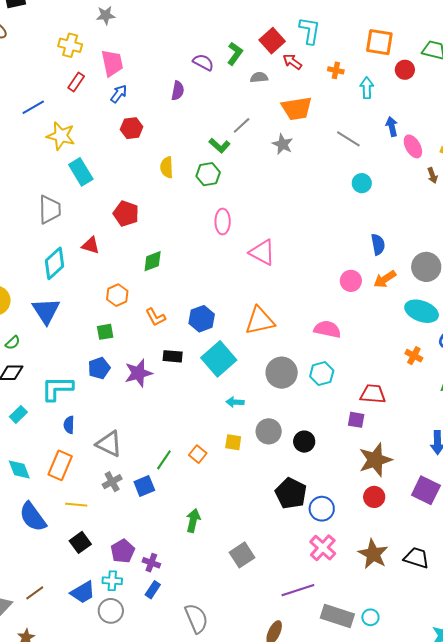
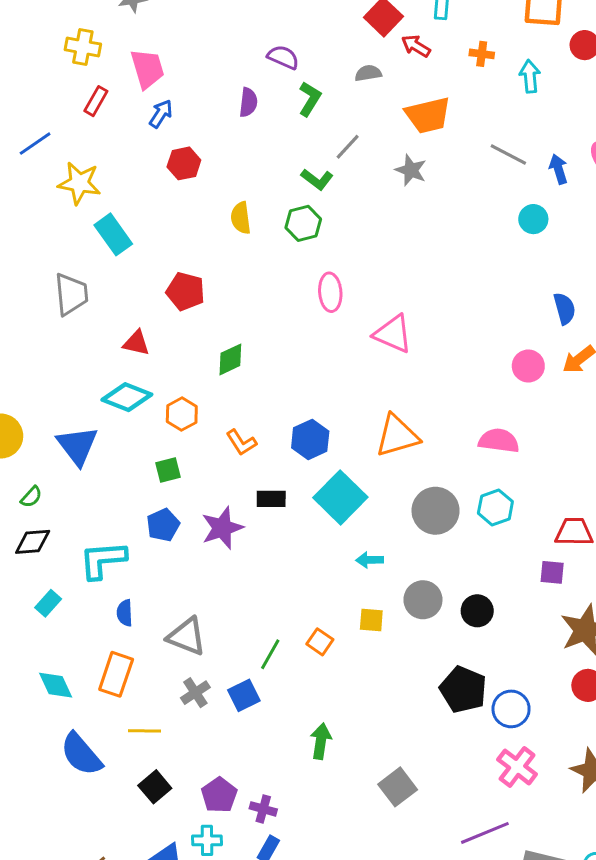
green L-shape: (235, 54) -> (310, 99), moved
blue arrow: (392, 127) -> (559, 169), moved
cyan diamond: (55, 263) -> (127, 397), moved, turned 68

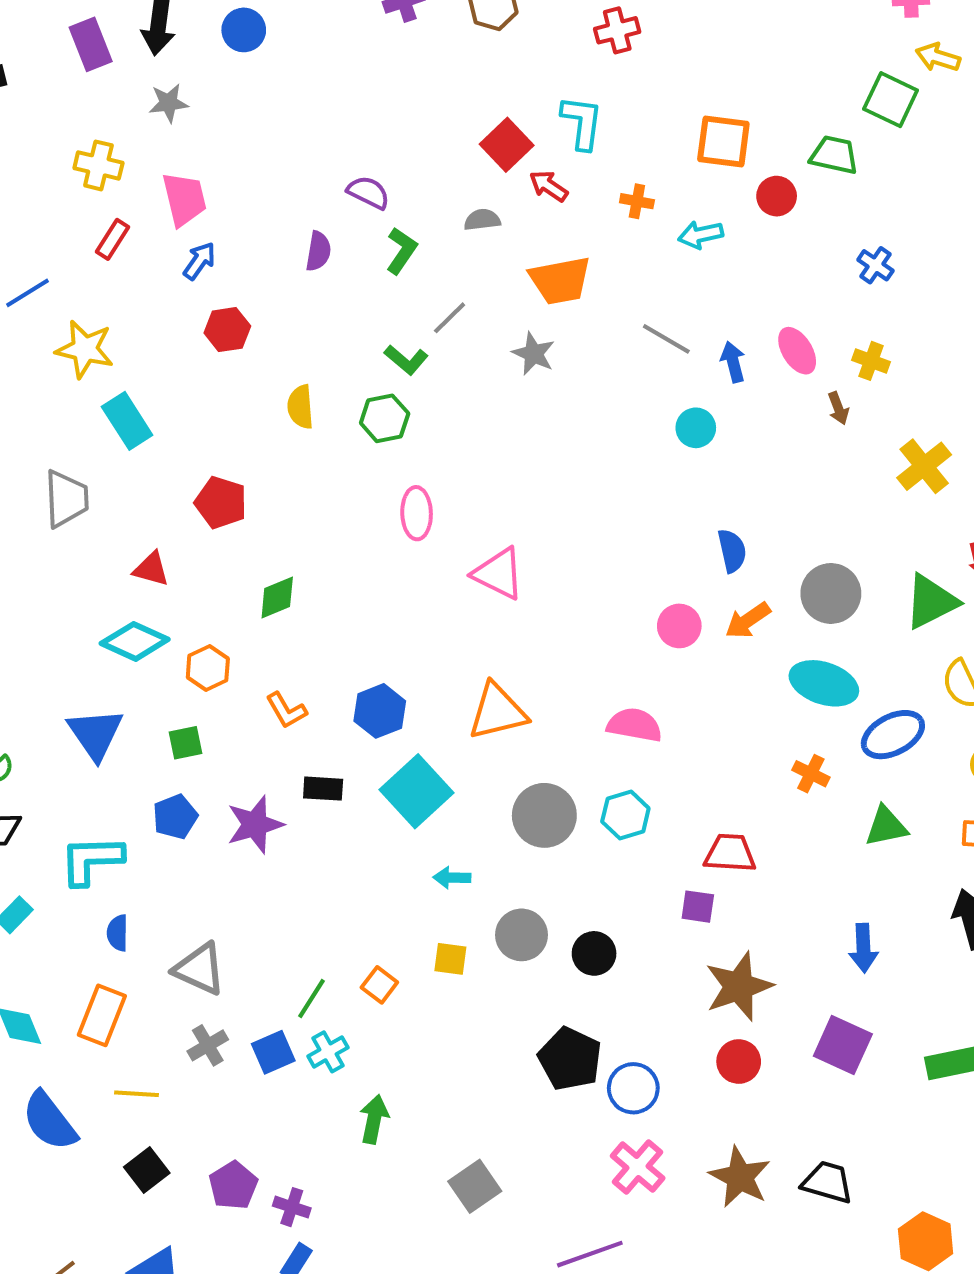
cyan arrow: (530, 76) -> (701, 235), turned -100
blue triangle: (77, 446) -> (95, 734), moved
cyan cross: (207, 840) -> (328, 1052), moved, turned -32

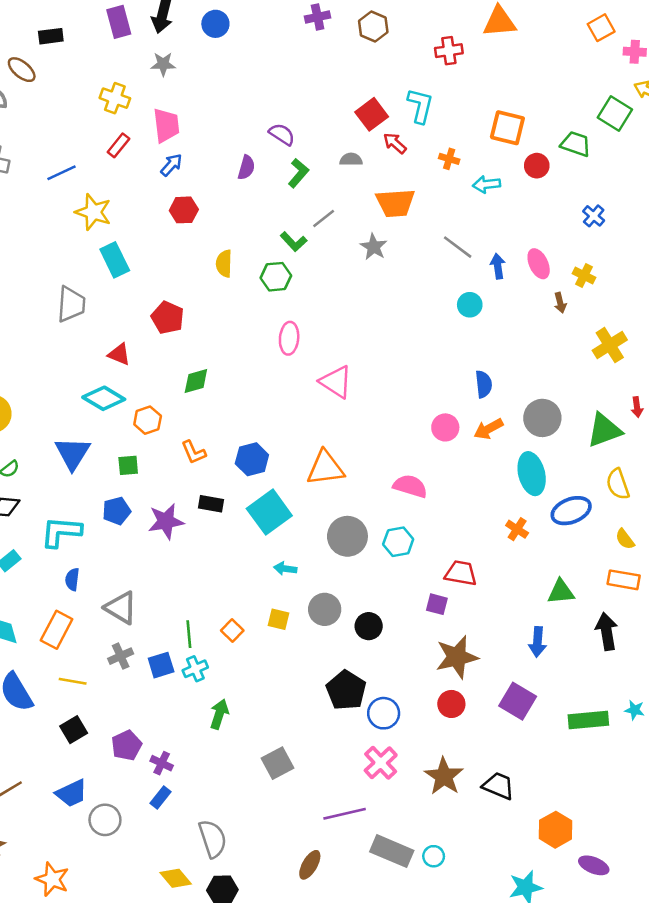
cyan ellipse: (824, 683) -> (532, 474), turned 51
green triangle: (886, 826) -> (561, 592), moved
green line: (312, 998) -> (189, 634), turned -44

